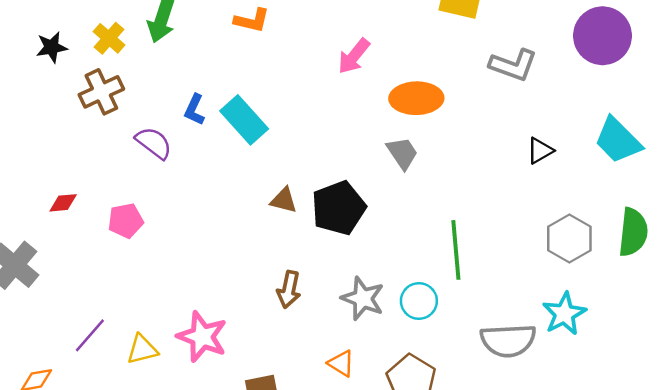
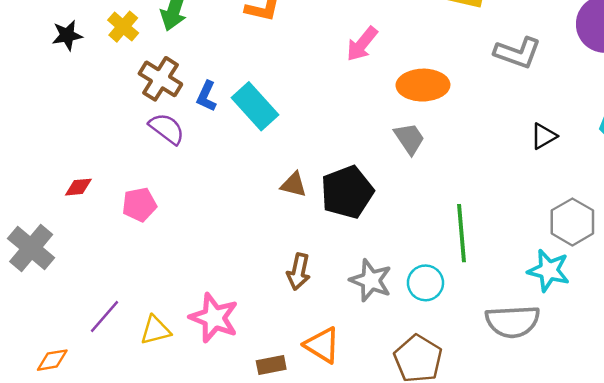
brown cross: (101, 92) -> (160, 79), moved, turned -33
cyan star: (564, 314) -> (549, 270), moved, turned -30
orange triangle: (341, 363) -> (322, 345), moved, size x1.4

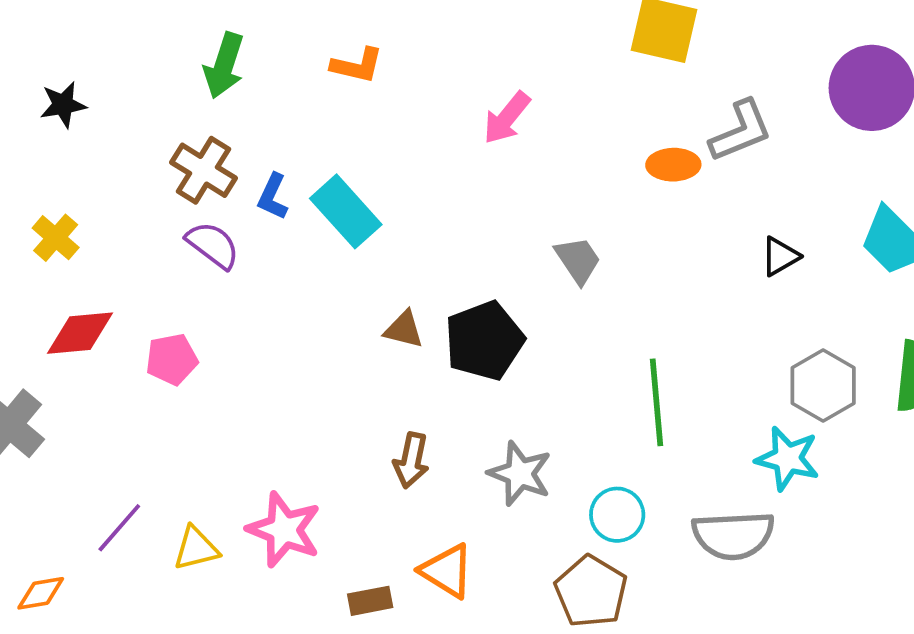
yellow cross: (123, 27) -> (56, 238), moved
gray L-shape: (518, 53) -> (741, 131), turned -42
orange ellipse: (423, 85) -> (673, 165), moved, size x0.7
red diamond: (78, 187) -> (80, 333), size x1.6
cyan circle: (425, 283) -> (617, 515), moved

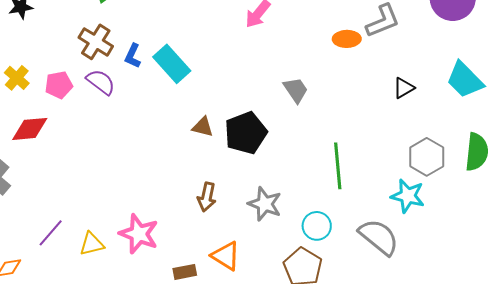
pink pentagon: (172, 359) -> (59, 85), moved
gray semicircle: (733, 535) -> (379, 237), turned -138

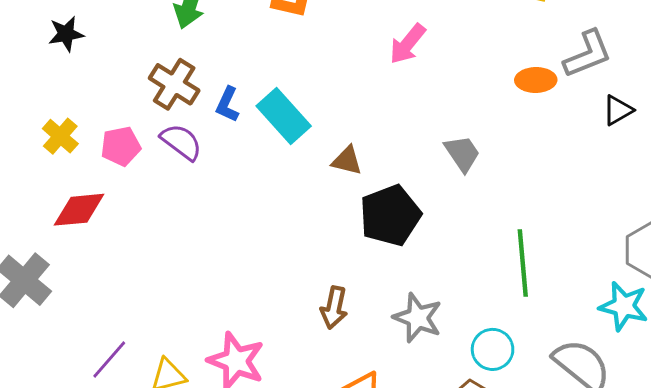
black triangle: (404, 88) -> (618, 110), moved
brown triangle: (203, 127) -> (347, 161), moved

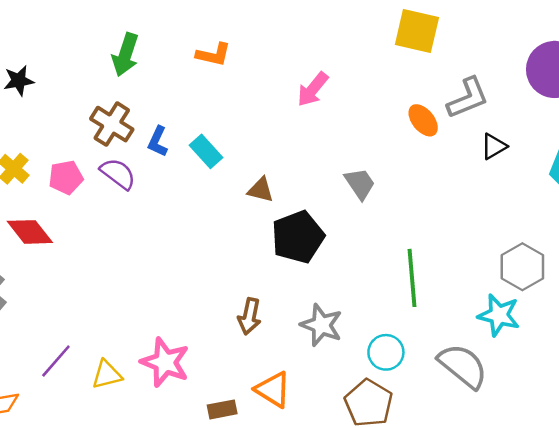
orange ellipse: (536, 80) -> (423, 120), turned 52
cyan rectangle: (284, 116) -> (206, 151), size x0.7
red diamond: (79, 210) -> (30, 232), turned 57

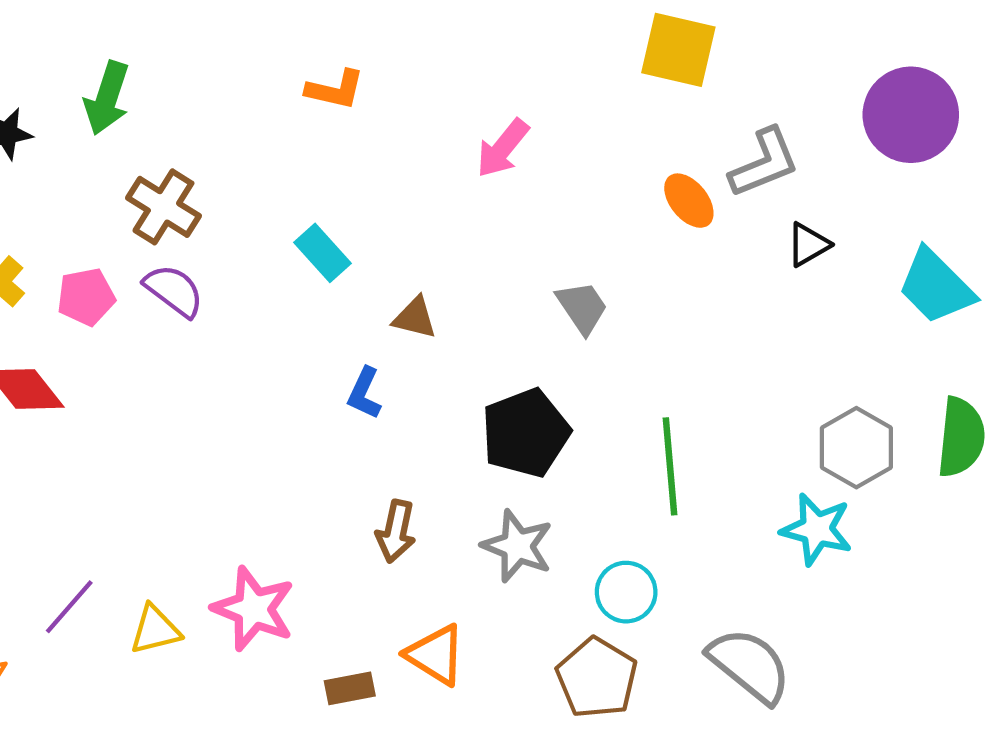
green arrow: (125, 55) -> (107, 98), moved
blue L-shape: (158, 141) -> (364, 393), moved
black pentagon: (298, 237) -> (526, 433), moved
gray semicircle: (463, 366) -> (750, 665), moved

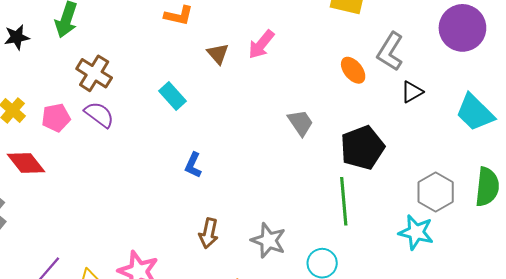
gray L-shape: (764, 163) -> (390, 52), turned 144
brown triangle: (415, 318) -> (218, 54), moved, turned 35
black pentagon: (526, 433) -> (362, 148), moved

